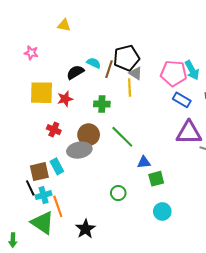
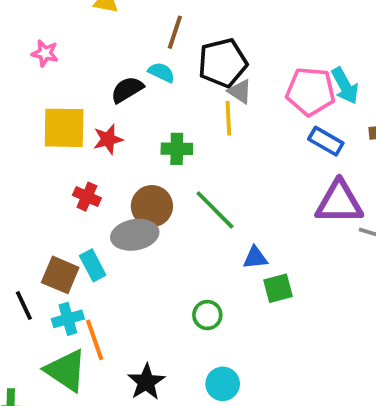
brown line: (109, 69) -> (175, 32), moved
brown square: (39, 172) -> (60, 275), turned 36
black line: (30, 188) -> (24, 305), moved
cyan circle: (162, 211) -> (223, 384), moved

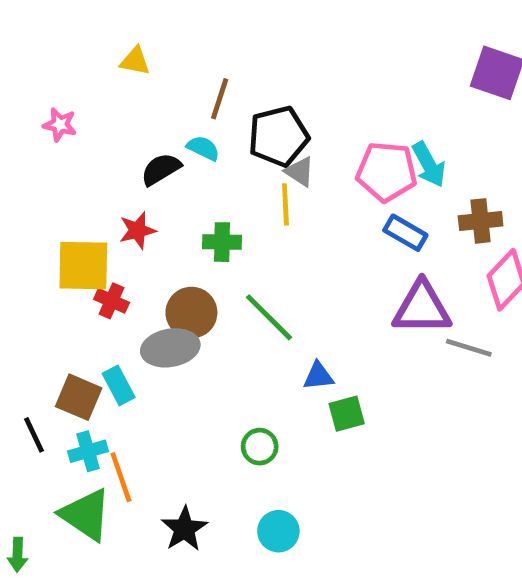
yellow square: (64, 128) -> (83, 266), moved

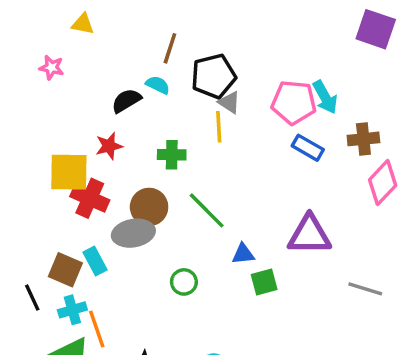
yellow triangle: (135, 61) -> (83, 24), moved
red cross: (112, 301) -> (90, 198), size x1.5
purple triangle: (422, 308) -> (309, 235), moved
gray line: (469, 348) -> (365, 289), moved
green circle: (260, 447) -> (184, 282), moved

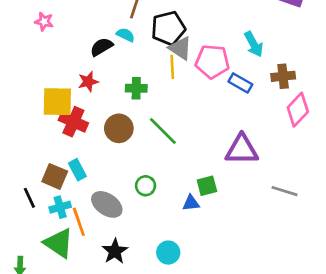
gray triangle: (229, 102) -> (180, 48), size x1.4
pink pentagon: (294, 102) -> (212, 62), moved
gray ellipse: (133, 233) -> (107, 204), moved, turned 44
blue triangle: (243, 254) -> (191, 203), moved

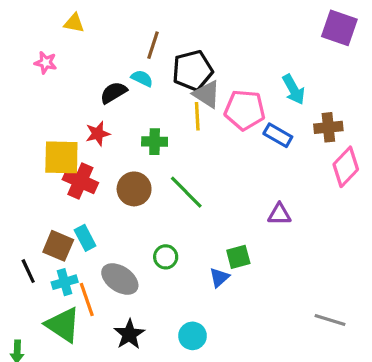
purple triangle: (242, 150) -> (279, 214), size x0.6
gray line: (284, 191) -> (330, 320), moved
blue triangle: (191, 203) -> (219, 277), turned -36

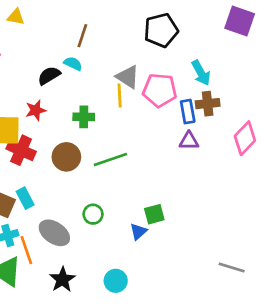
black pentagon: (193, 70) -> (161, 30), moved
brown cross: (328, 127) -> (208, 104), moved
blue rectangle: (278, 135) -> (188, 112), turned 50
green line: (186, 192) -> (110, 160), turned -64
purple triangle: (279, 214) -> (189, 141), moved

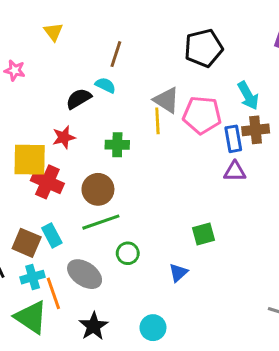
yellow triangle: (16, 17) -> (53, 32), moved, turned 42
green line: (110, 160) -> (101, 222), moved
green square: (154, 214) -> (204, 234), moved

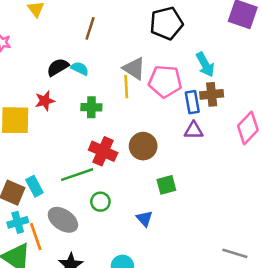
cyan semicircle: (105, 85) -> (80, 68), moved
red cross: (47, 182) -> (103, 151), moved
brown circle: (98, 189) -> (143, 146), moved
blue triangle: (178, 273) -> (144, 218), turned -30

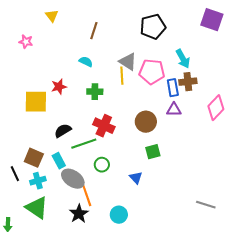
black semicircle: (58, 67) -> (63, 131), moved
brown circle: (143, 146) -> (146, 122), moved
cyan rectangle: (34, 186) -> (59, 161), moved
orange line: (36, 237) -> (87, 196), moved

